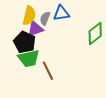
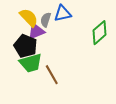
yellow semicircle: (29, 15) -> (29, 18), turned -54

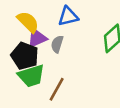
gray semicircle: (46, 20) -> (57, 44), moved
brown line: (52, 75) -> (57, 89), turned 60

